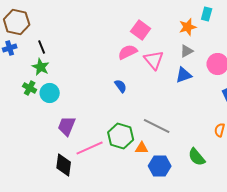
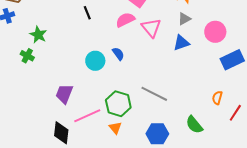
black line: (42, 47) -> (87, 13), moved
cyan circle: (50, 93) -> (95, 61), moved
orange triangle: (142, 148) -> (115, 128), moved, turned 48

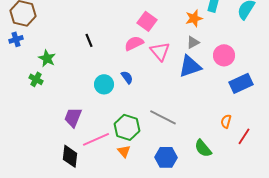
black line: (87, 13) -> (89, 40), moved
blue triangle: (181, 43) -> (190, 66), size x1.4

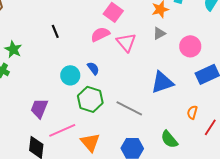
blue triangle: (190, 66) -> (162, 82), moved
green hexagon: (127, 127) -> (90, 99), moved
orange triangle: (124, 151) -> (90, 142), size x1.5

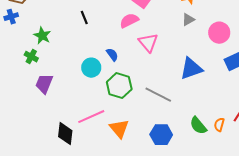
pink triangle: (126, 42) -> (148, 43), moved
blue semicircle: (93, 68) -> (112, 55), moved
cyan circle: (70, 75) -> (91, 68), moved
purple trapezoid: (39, 108) -> (44, 84), moved
orange semicircle: (192, 112) -> (219, 125), moved

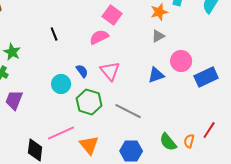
pink circle: (219, 33) -> (181, 61), moved
pink triangle: (148, 43) -> (110, 71), moved
blue triangle: (191, 69) -> (156, 75), moved, size x0.7

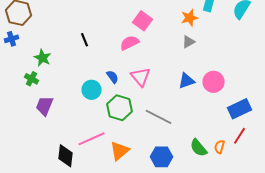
pink circle: (181, 61) -> (214, 82), moved
blue rectangle: (206, 77) -> (240, 109), moved
orange triangle: (89, 145) -> (120, 151), turned 30

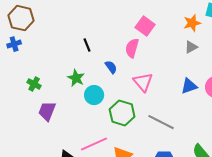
pink semicircle: (130, 43) -> (132, 48), turned -48
green star: (42, 58) -> (76, 78), moved
blue semicircle: (112, 77) -> (111, 67), moved

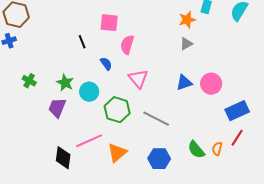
pink square: (145, 26) -> (109, 23), moved, turned -30
green star: (76, 78) -> (65, 83), moved
purple trapezoid: (47, 111) -> (57, 108), moved

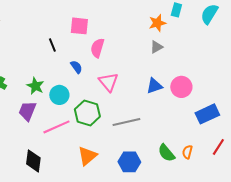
gray line: (156, 119) -> (126, 122), turned -40
red line: (237, 138) -> (218, 147), moved
pink line: (89, 141) -> (56, 127), moved

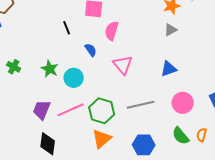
pink circle: (181, 87) -> (183, 103), moved
purple trapezoid: (27, 111) -> (42, 110), moved
green hexagon: (87, 113) -> (102, 111), moved

